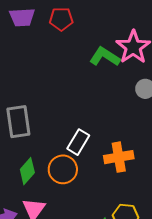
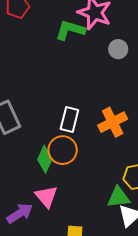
green diamond: (27, 171) -> (45, 159), moved

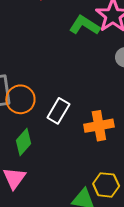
orange circle: (63, 150) -> (20, 99), moved

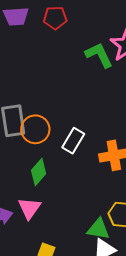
green L-shape: (85, 25) -> (99, 55), turned 32

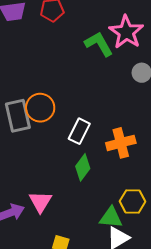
orange circle: (35, 129) -> (40, 108), moved
green diamond: (39, 172) -> (83, 167), moved

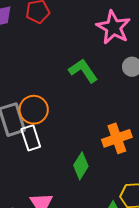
green L-shape: (99, 44) -> (83, 71), moved
white rectangle: (79, 131) -> (31, 138), moved, turned -40

